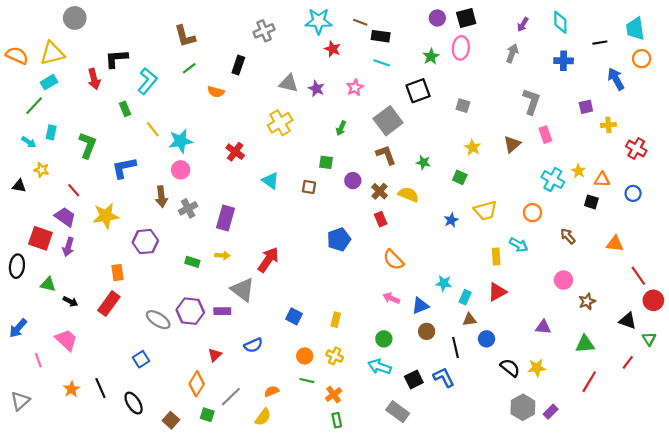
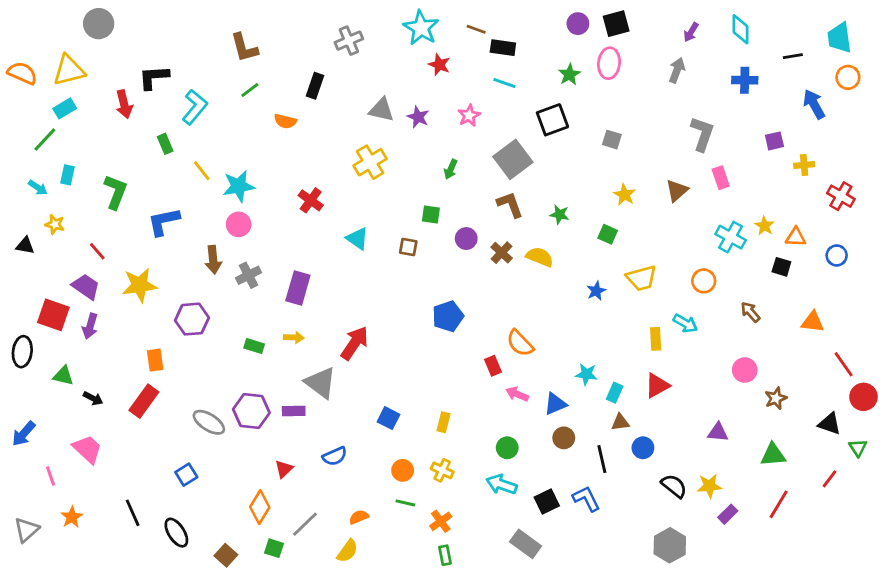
cyan star: (319, 21) -> (421, 28), turned 30
red rectangle: (381, 219) -> (493, 366), moved
orange star: (72, 389) -> (72, 517), moved
gray hexagon: (523, 407) -> (670, 545), moved
purple rectangle: (551, 412) -> (728, 514), moved

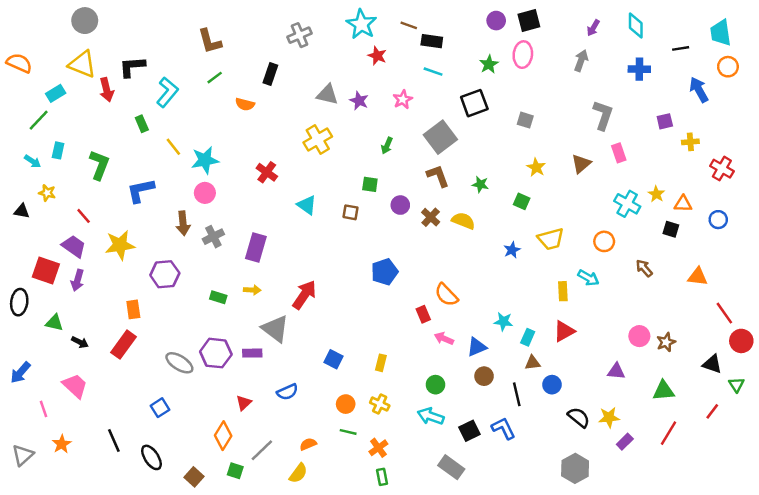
yellow triangle: (69, 70) -> (82, 64), moved, turned 36
pink circle: (745, 370) -> (639, 336), moved

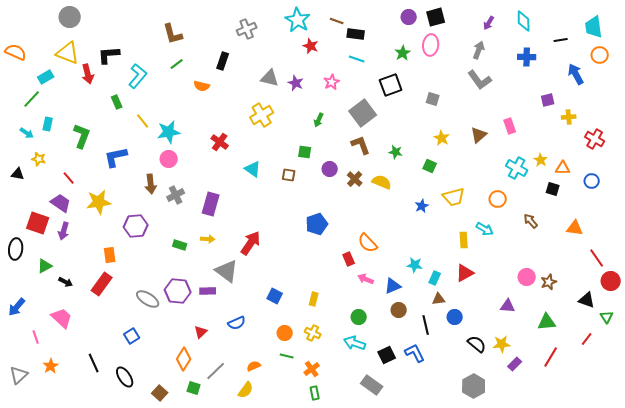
gray L-shape: (603, 115) -> (480, 80), moved, turned 125
green triangle: (54, 323) -> (45, 266), turned -42

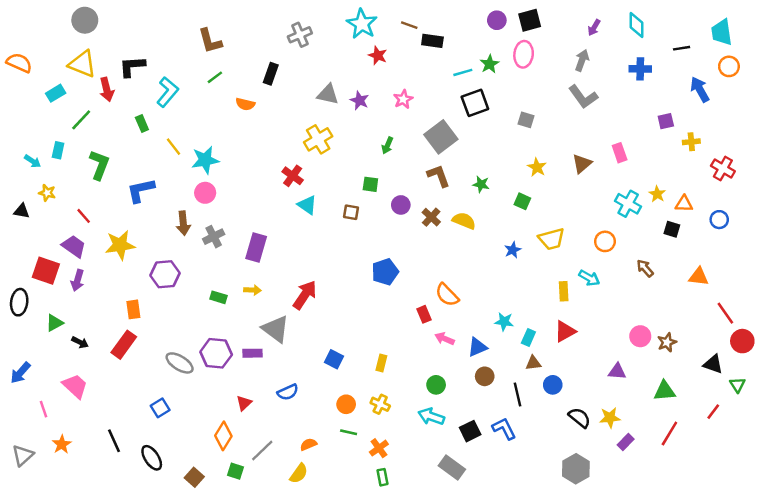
cyan line: (357, 59) -> (463, 72), moved, turned -35
green line: (32, 99) -> (81, 120), moved
red cross: (220, 142) -> (293, 176), moved

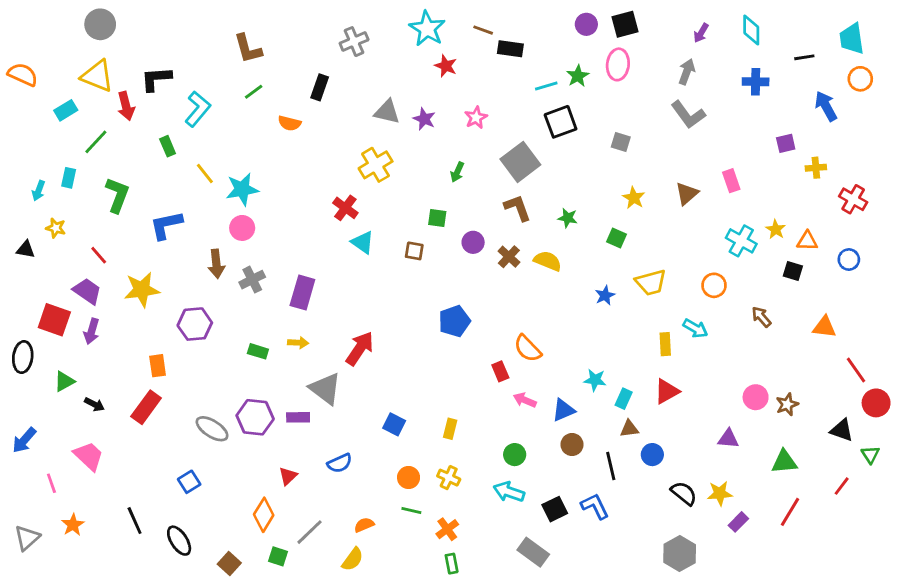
cyan arrow: (33, 161) -> (38, 191), turned 77

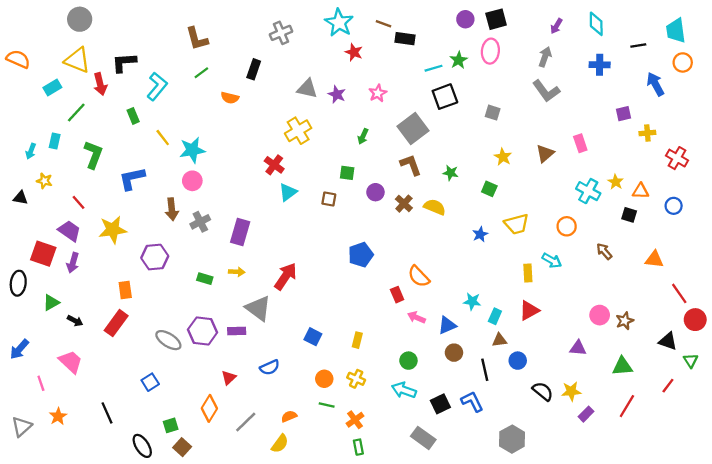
cyan triangle: (363, 242) -> (288, 192), turned 48
black ellipse: (179, 541) -> (142, 446), moved
gray hexagon: (680, 554) -> (512, 439), moved
green square: (278, 556) -> (171, 425), moved, turned -35

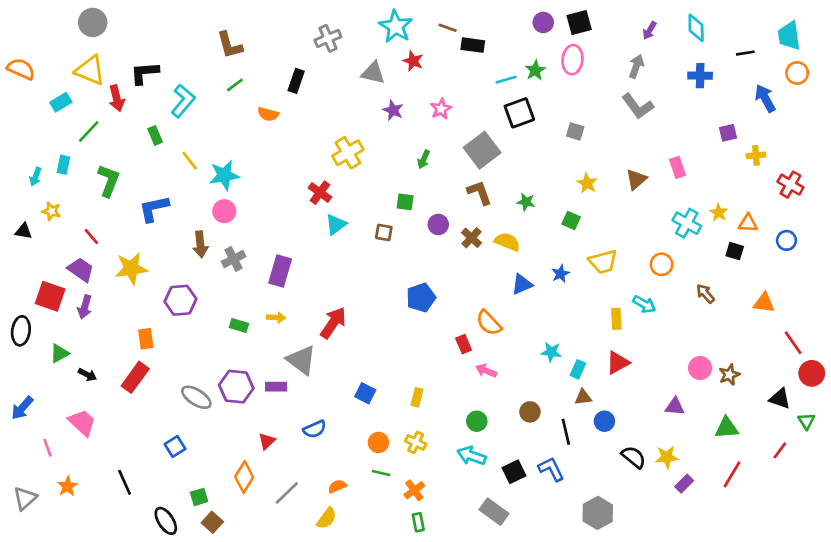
gray triangle: (307, 89) -> (373, 73), moved
blue triangle: (447, 325) -> (522, 284), moved

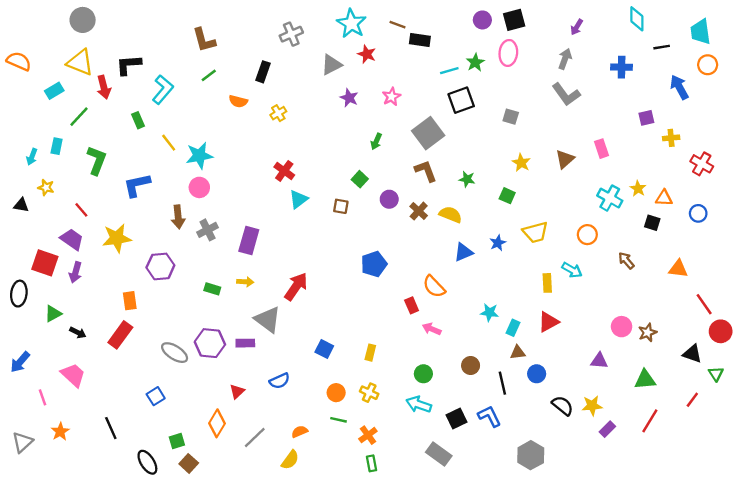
cyan diamond: (696, 28) -> (637, 19), moved
gray triangle: (373, 73) -> (331, 65), turned -40
yellow cross: (348, 153) -> (278, 113), moved, size x0.6
green square: (405, 202) -> (360, 179), turned 35

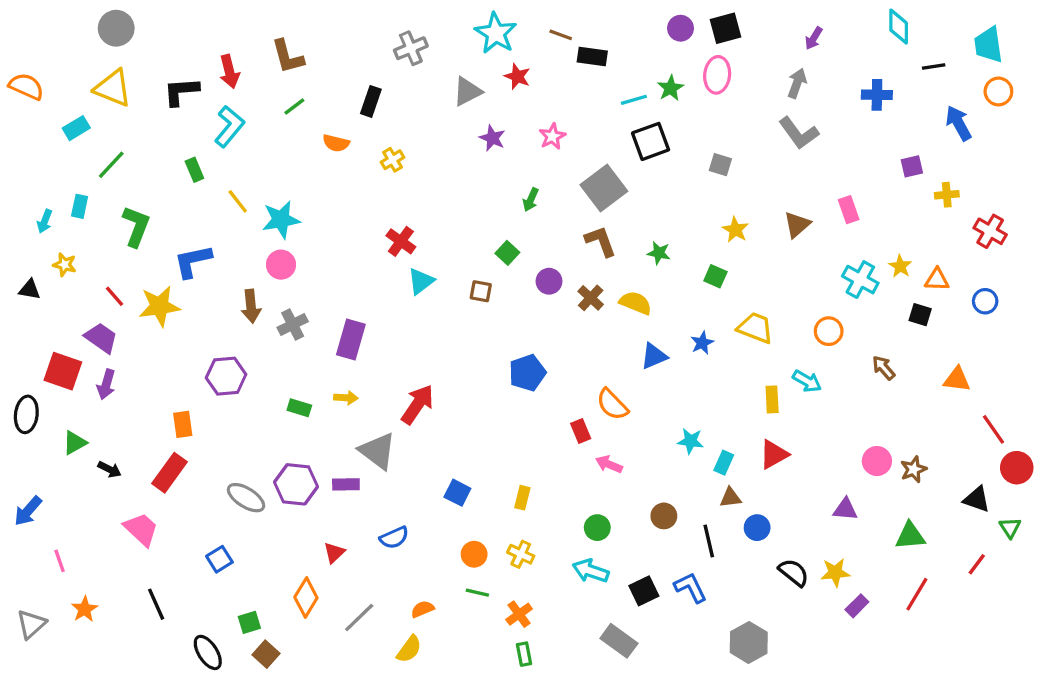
red arrow: (104, 87) -> (229, 71), moved
yellow trapezoid: (535, 232) -> (755, 328), turned -144
yellow star: (117, 238) -> (159, 306), moved
pink trapezoid: (73, 375) -> (141, 529), moved

